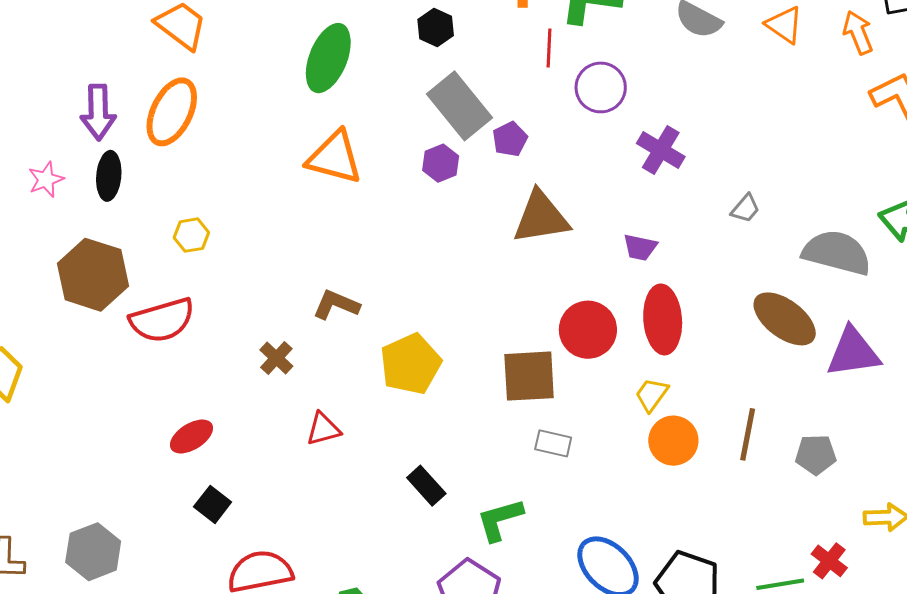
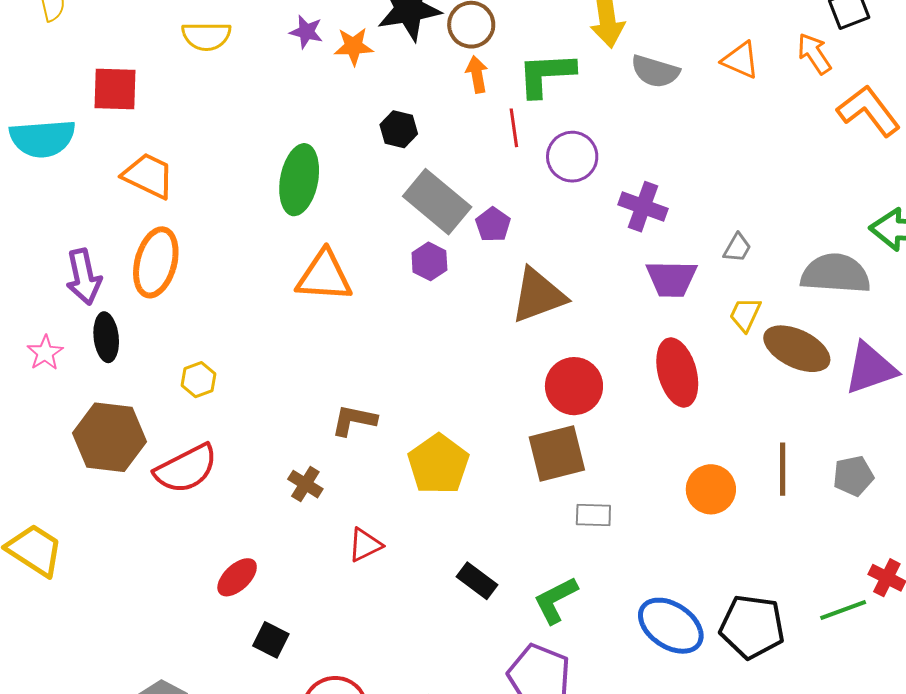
purple trapezoid: (640, 247) -> (671, 279), moved, size x1.5
red circle: (588, 330) -> (574, 386), moved
yellow trapezoid: (652, 395) -> (745, 314), moved

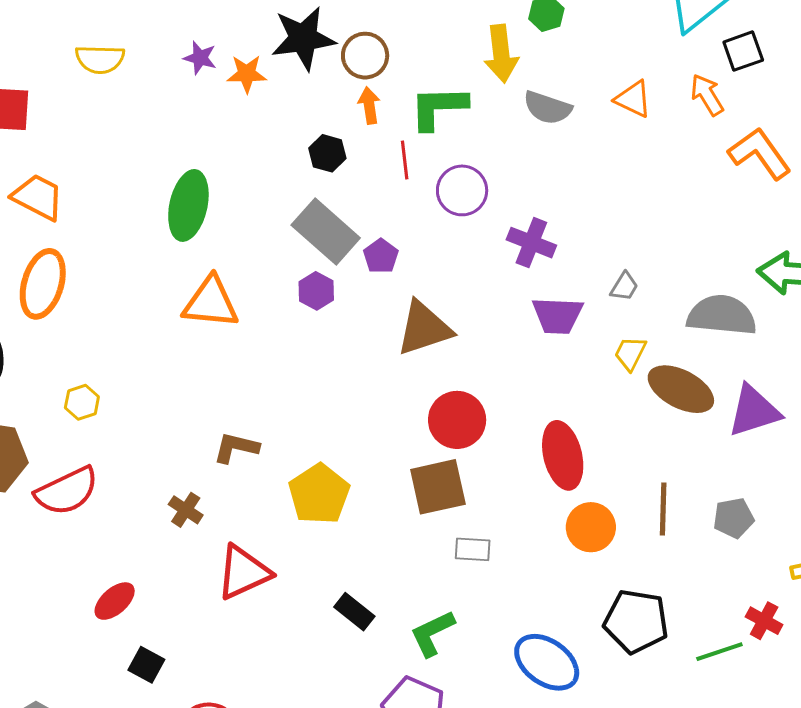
black hexagon: (399, 129) -> (327, 153), moved
red ellipse: (677, 373) -> (563, 455), moved
red triangle: (365, 545) -> (243, 572), size x1.6
black pentagon: (752, 627) -> (636, 621), moved

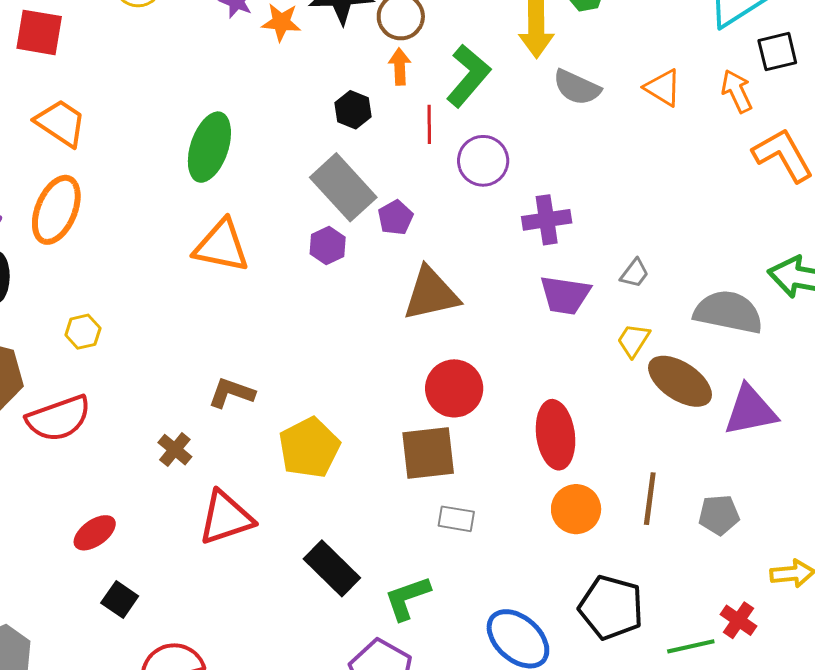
green L-shape: (438, 107) -> (468, 76), turned 126
purple cross: (531, 243) -> (547, 220), turned -36
black rectangle: (354, 612) -> (332, 568), size x1.4

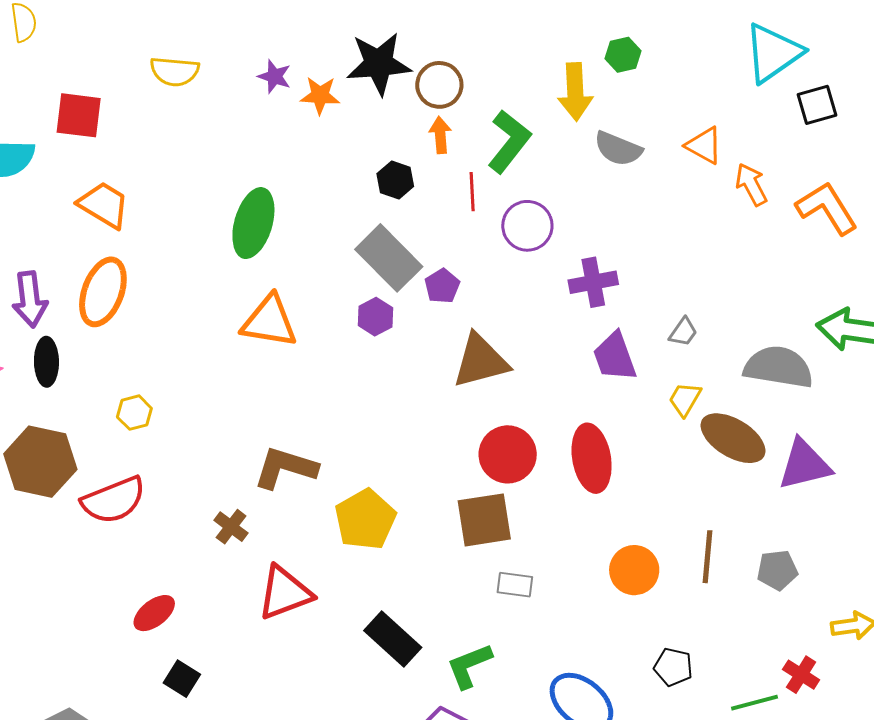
orange arrow: (737, 91) -> (751, 184), moved
purple trapezoid: (565, 295) -> (615, 357), turned 64
brown L-shape: (231, 393) -> (285, 468), size x1.4
red ellipse: (556, 435) -> (592, 458), moved
black pentagon: (611, 607) -> (673, 667), size x0.6

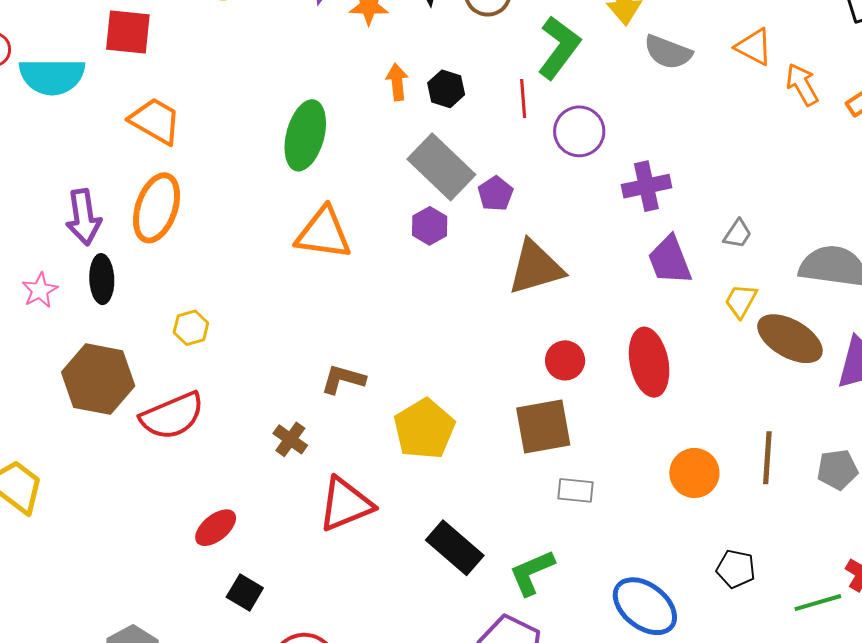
orange arrow: (440, 135) -> (397, 82), moved
red circle: (508, 454) -> (565, 360), size x0.7
brown L-shape: (285, 468) -> (343, 379), size x0.7

